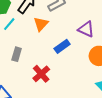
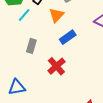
blue rectangle: (62, 46) -> (68, 37), moved

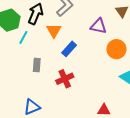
red cross: (56, 66) -> (65, 79), turned 30

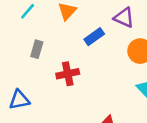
blue rectangle: (69, 49) -> (94, 37), moved

